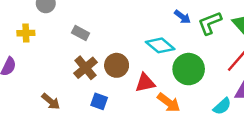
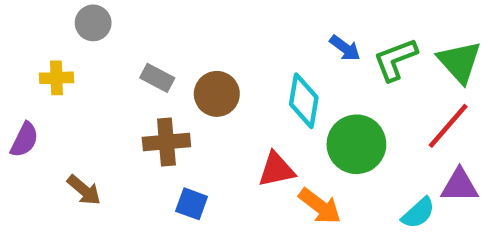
cyan diamond: (160, 45) -> (304, 101), turned 60
brown circle: (117, 65) -> (217, 94), moved
brown cross: (86, 68) -> (166, 142), turned 35
brown arrow: (51, 101) -> (84, 190), moved

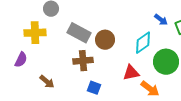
yellow cross: (56, 78) -> (35, 33), size x1.5
gray rectangle: (157, 78) -> (79, 33), size x1.6
cyan diamond: (304, 101) -> (143, 43), turned 45

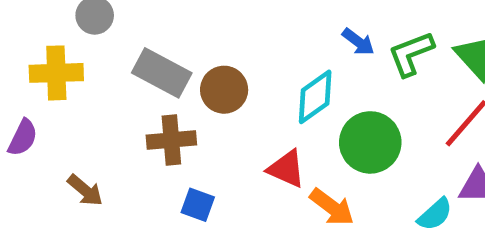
red triangle: (131, 73) -> (286, 169), turned 36

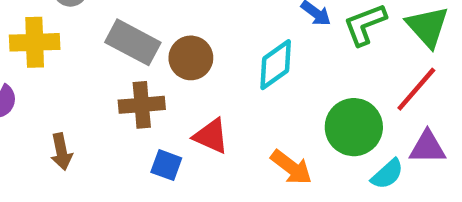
green circle: (370, 142) -> (354, 127), moved
red triangle: (286, 169) -> (211, 136), moved
brown arrow: (85, 190) -> (61, 152), turned 39

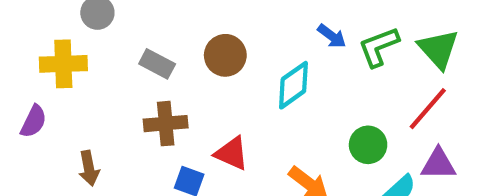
gray rectangle: (133, 42) -> (157, 64), size x0.7
brown circle: (191, 58) -> (225, 55), moved
green circle: (354, 127) -> (368, 145), size x0.7

